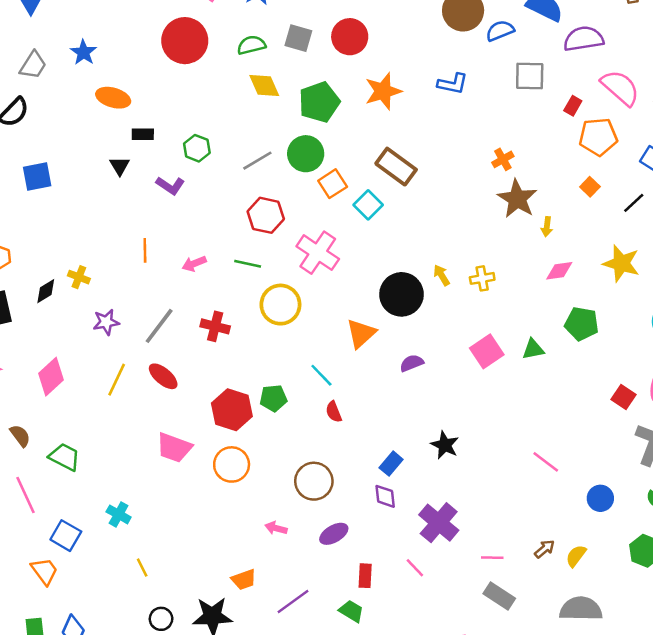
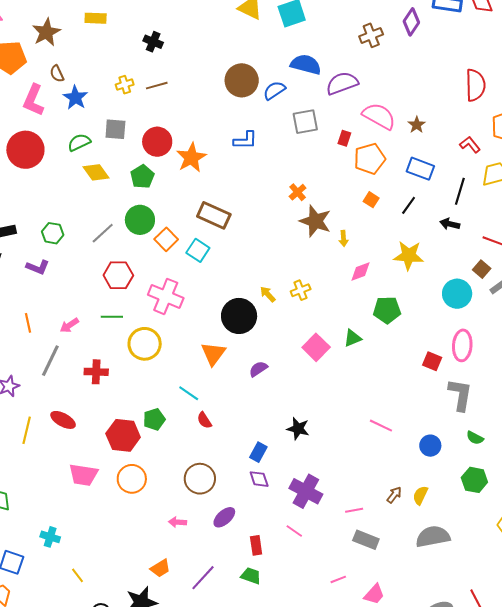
red circle: (350, 37) -> (157, 142), moved
green pentagon: (319, 102) -> (142, 177), size x0.7
gray line: (159, 326) -> (50, 361), moved

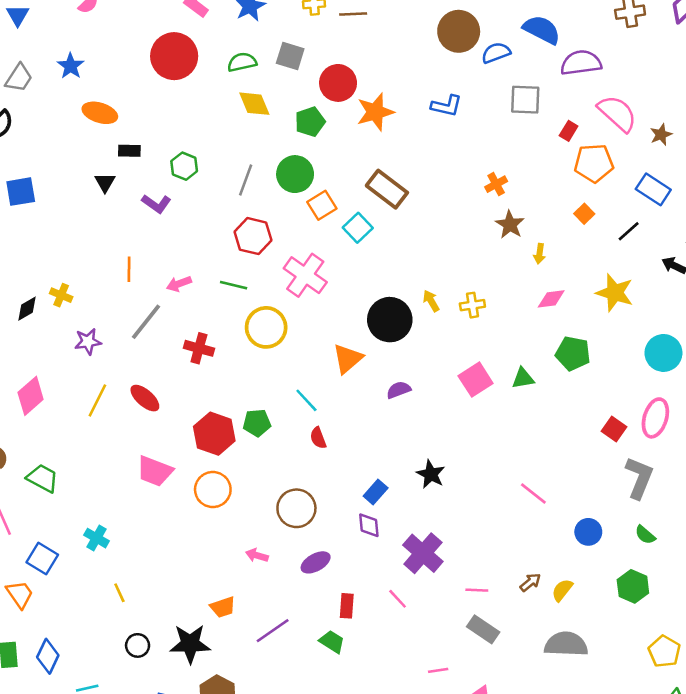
brown star: (315, 221) -> (510, 225), size x0.7
gray line: (103, 233) -> (246, 180), turned -40

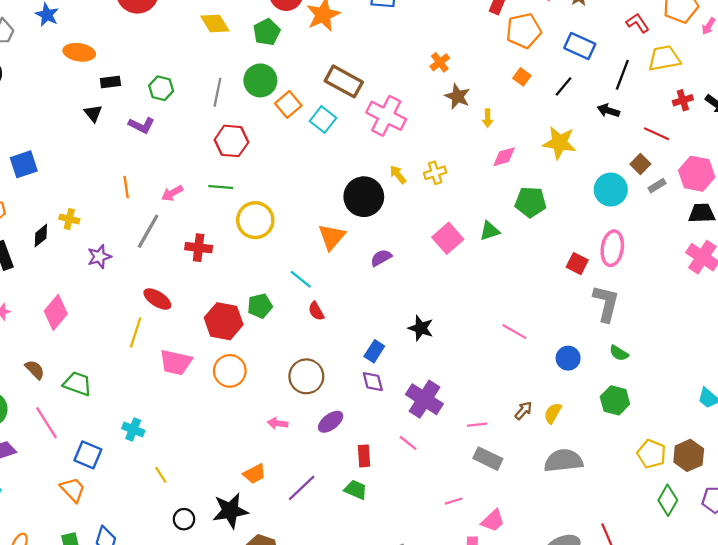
blue square: (21, 192) -> (24, 164), moved
pink cross: (305, 275) -> (386, 116), moved
yellow line: (97, 400) -> (136, 333), moved

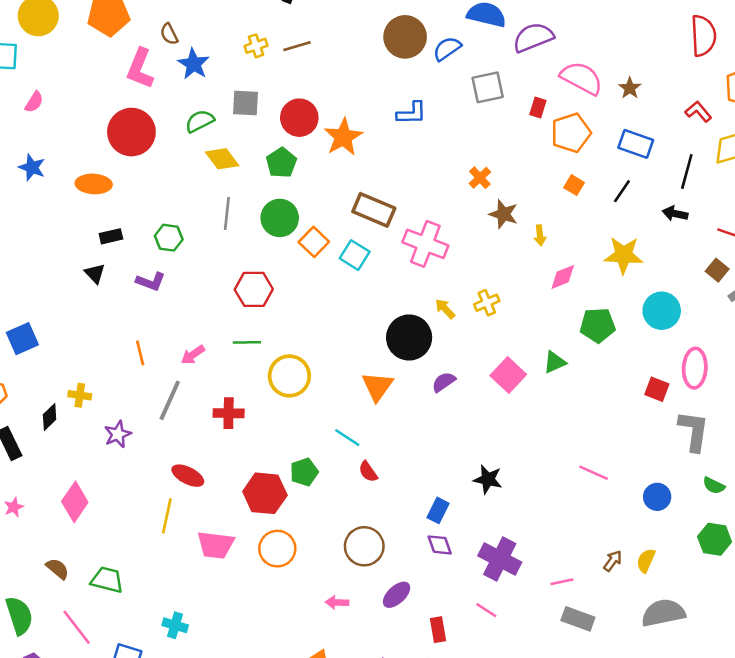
orange ellipse: (79, 52) -> (94, 184), moved
gray line: (217, 92) -> (227, 214), moved
cyan circle: (611, 190) -> (662, 311), moved
purple semicircle: (381, 258) -> (444, 382), moved

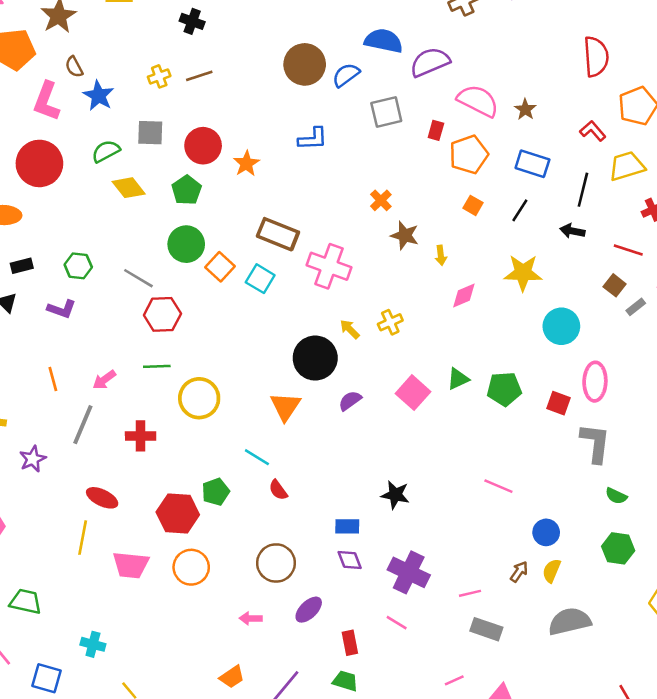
orange star: (343, 137) -> (246, 164), size x0.7
gray line: (227, 214) -> (138, 278), moved, turned -64
green pentagon: (598, 325) -> (504, 389), moved
blue circle: (657, 497) -> (546, 532), moved
blue rectangle: (438, 510) -> (347, 526), turned 65

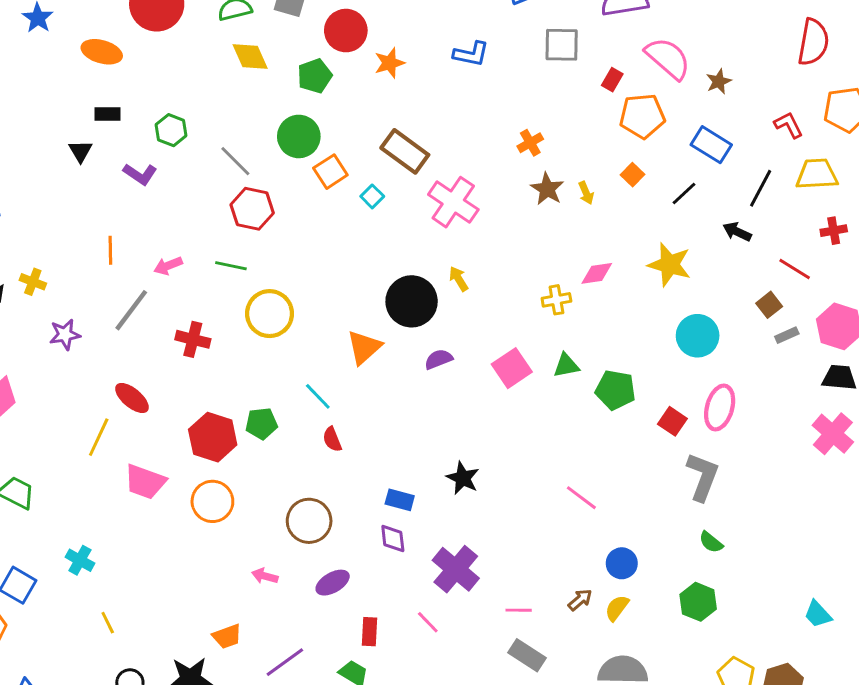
yellow arrow: (441, 255) -> (586, 193), moved, turned -30
cyan square: (260, 279) -> (372, 196), size x0.7
yellow cross: (390, 322) -> (556, 300), moved

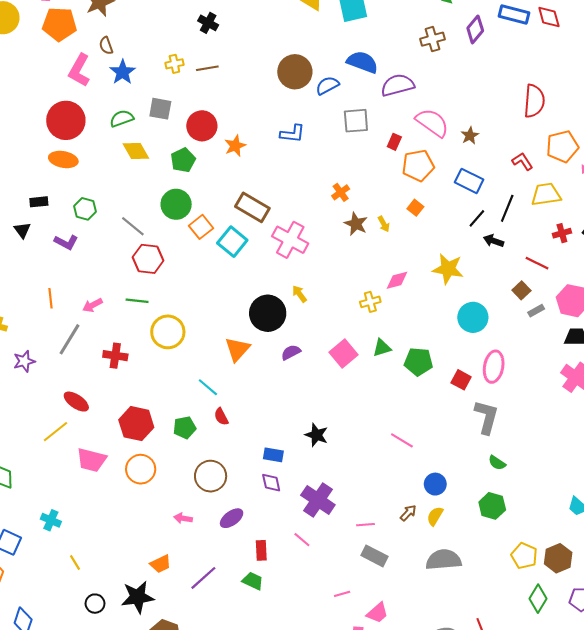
orange ellipse: (102, 52) -> (63, 159), moved
black line: (684, 194) -> (477, 218), moved
cyan square: (372, 196) -> (232, 242), size x1.8
green pentagon: (261, 424) -> (185, 428), moved
yellow line: (99, 437) -> (55, 432), turned 32

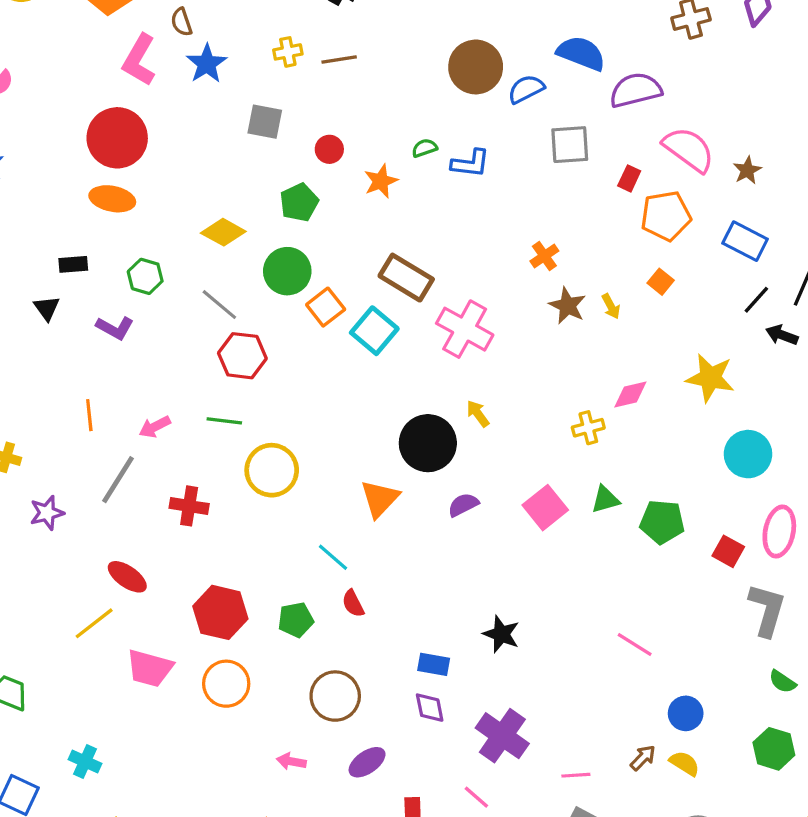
green semicircle: (122, 118) -> (424, 148), moved, size x0.7
red circle: (202, 126) -> (329, 149), size x0.6
yellow diamond: (136, 151) -> (223, 232), moved, turned -32
yellow semicircle: (435, 516) -> (685, 763), turned 90

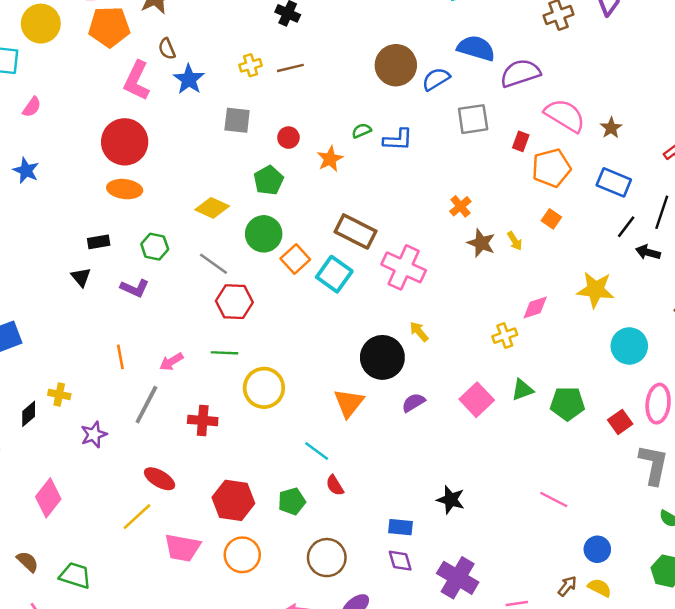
red square: (728, 551) -> (620, 422), turned 30

